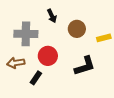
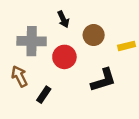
red circle: (48, 56) -> (64, 57), moved
brown arrow: (16, 63) -> (19, 76), turned 72

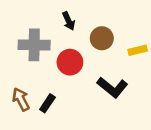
brown arrow: (19, 76) -> (21, 99), moved
black L-shape: (103, 80) -> (112, 87), turned 56

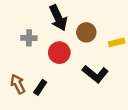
black arrow: (69, 21) -> (58, 18), size x1.6
gray cross: (34, 45) -> (29, 38), size x0.6

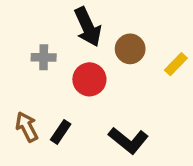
yellow rectangle: (117, 42) -> (176, 64), turned -32
black L-shape: (95, 74) -> (128, 140), moved

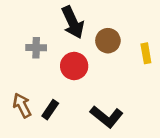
yellow rectangle: (176, 64) -> (146, 53), turned -54

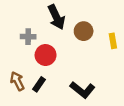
red circle: (74, 66) -> (46, 55), moved

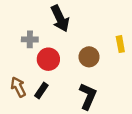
brown circle: (84, 31) -> (89, 57), moved
black L-shape: (82, 90) -> (88, 96), turned -105

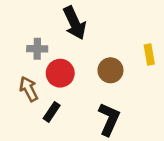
brown arrow: (18, 87) -> (29, 89), moved

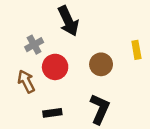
gray cross: (37, 49) -> (34, 45), turned -30
black rectangle: (52, 112) -> (52, 113), moved, turned 48

